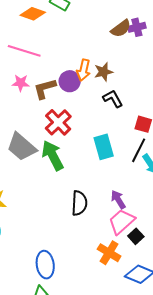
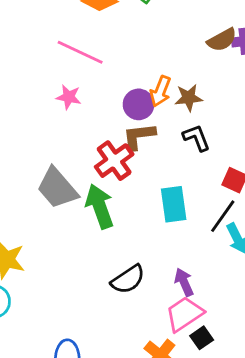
brown L-shape: (45, 89) -> (139, 136), moved
black semicircle: (79, 203) -> (128, 279), turned 45

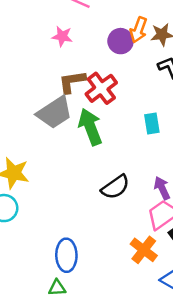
brown L-shape: (139, 136) -> (72, 82), moved
gray trapezoid: (57, 188) -> (54, 112), turned -81
cyan rectangle: (174, 204) -> (152, 123), size x0.7

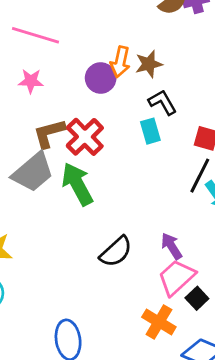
cyan rectangle: (152, 123) -> (150, 131), moved

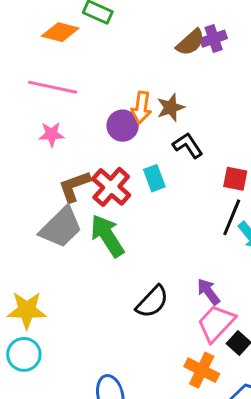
cyan rectangle: (150, 131) -> (154, 178), moved

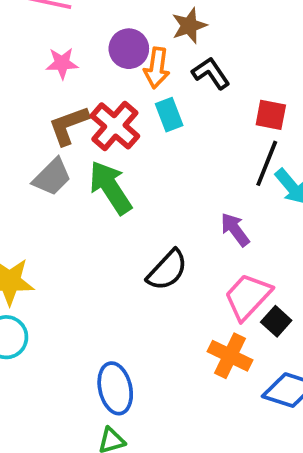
orange arrow: (141, 108) -> (157, 68), moved
pink star: (51, 134) -> (62, 63), moved
gray trapezoid: (61, 227) -> (52, 177), size x0.7
purple arrow: (208, 292) -> (235, 230), moved

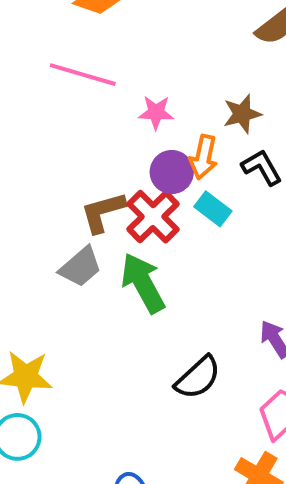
purple circle: (129, 49) -> (172, 172), moved
pink star: (62, 63) -> (156, 112), moved
cyan rectangle: (169, 115) -> (213, 209), turned -36

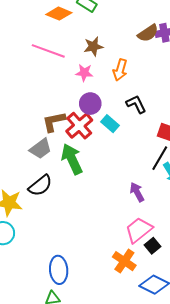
brown star: (242, 114) -> (93, 46), moved
orange arrow: (203, 157) -> (120, 70), moved
black semicircle: (198, 378) -> (40, 185), moved

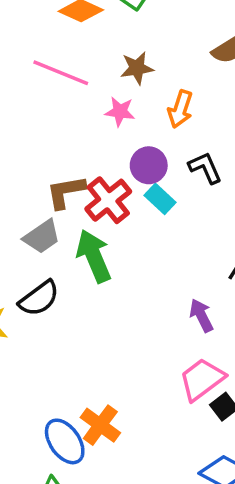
purple circle: (90, 104) -> (149, 165), moved
orange cross: (124, 261) -> (100, 425), moved
blue ellipse: (59, 270) -> (65, 441), turned -32

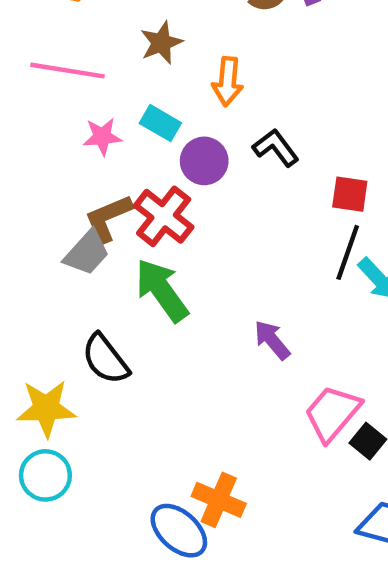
pink star: (120, 112) -> (102, 137), moved
cyan rectangle: (160, 199) -> (160, 123), moved
gray trapezoid: (42, 237) -> (87, 253), moved
black semicircle: (39, 298) -> (105, 359), turned 102
purple arrow: (201, 315) -> (272, 340), moved

